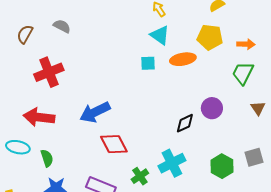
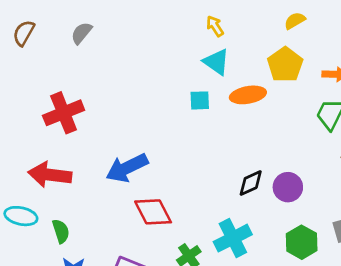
gray semicircle: (62, 26) -> (81, 33), moved, turned -78
brown semicircle: (25, 34) -> (24, 33), moved
yellow pentagon: (210, 37) -> (285, 65), turned 30
purple circle: (212, 108) -> (288, 187), moved

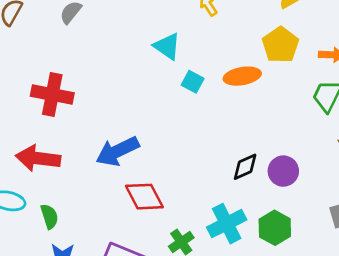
cyan triangle: (216, 62) -> (167, 46), moved
cyan square: (200, 100) -> (193, 82), turned 30
red cross: (64, 113) -> (52, 94), turned 33
green hexagon: (302, 242) -> (275, 228), moved

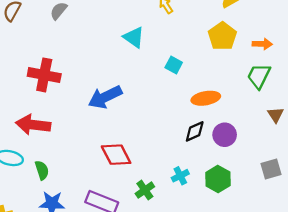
orange ellipse: (242, 76) -> (206, 98), moved
cyan square: (193, 82) -> (174, 65), moved
blue arrow: (117, 151) -> (105, 97), moved
cyan cross: (227, 224) -> (180, 176), size x0.6

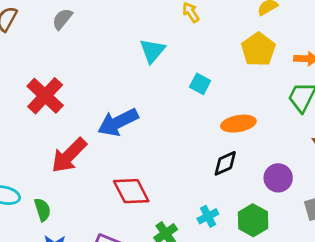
cyan triangle: (134, 37) -> (152, 51), turned 35
red cross: (44, 75) -> (45, 96), turned 32
red arrow: (33, 125) -> (69, 155), moved, turned -52
purple circle: (225, 135) -> (278, 178), moved

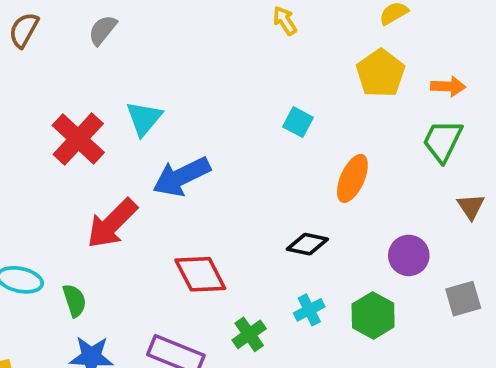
cyan triangle: (152, 51) -> (144, 118), moved
orange ellipse: (238, 124) -> (352, 178), turned -56
black diamond: (225, 163) -> (307, 244), moved, turned 36

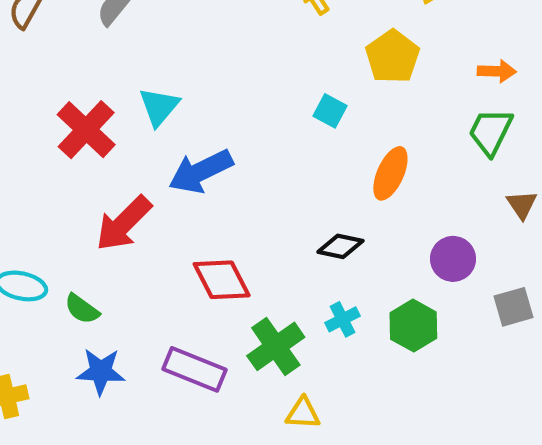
yellow pentagon: (381, 73) -> (393, 57), moved
green semicircle: (74, 300) -> (82, 309), turned 144
green cross: (249, 334) -> (276, 346), size x1.5

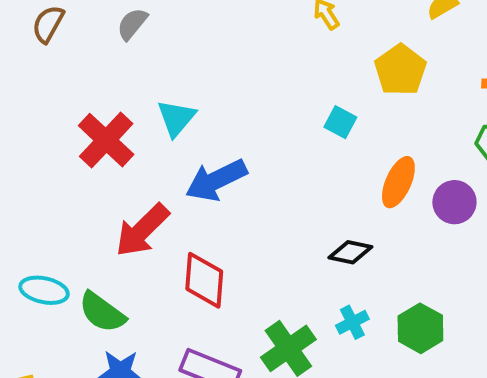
purple circle: (453, 259) -> (454, 202), moved
red diamond: (222, 280) -> (204, 280), moved, turned 32
green semicircle: (82, 309) -> (102, 312), size x1.4

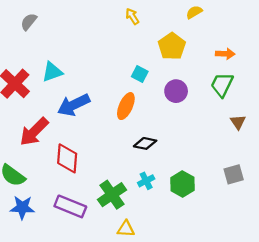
cyan triangle: (176, 118) -> (52, 72), turned 30
orange ellipse: (398, 182) -> (126, 106), moved
purple circle: (454, 202) -> (176, 91), moved

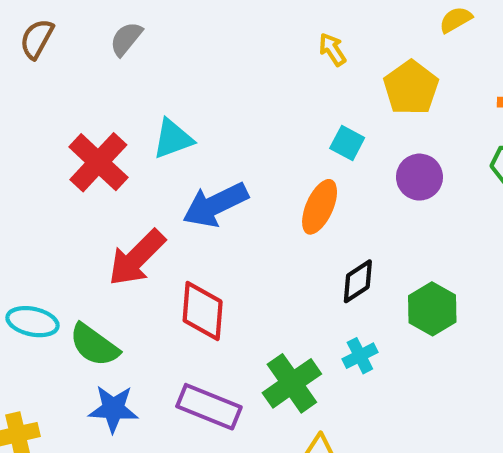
yellow arrow: (132, 16) -> (332, 49), moved
black diamond: (145, 143) -> (358, 281), turned -45
green hexagon: (182, 184) -> (432, 309), moved

